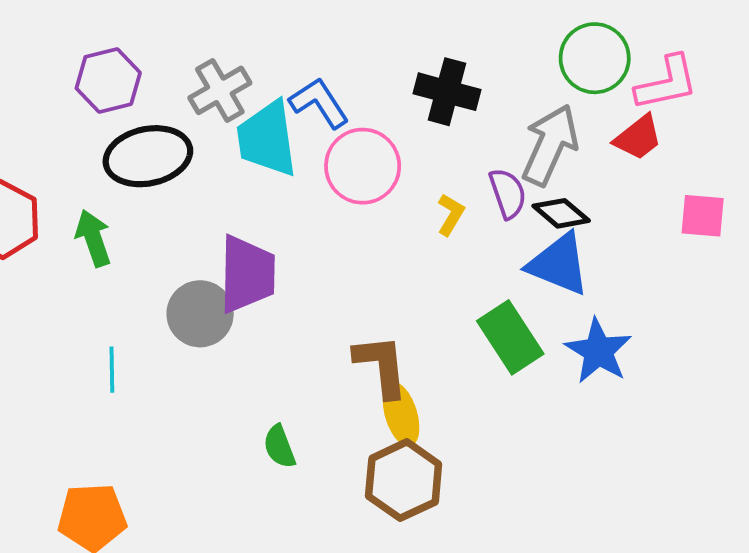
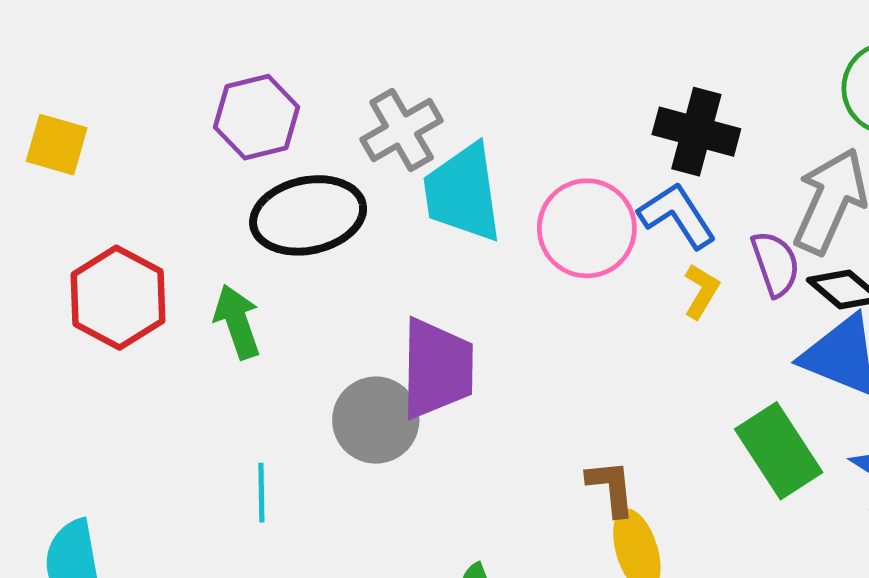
blue L-shape: (319, 103) -> (677, 215), moved
brown L-shape: (381, 366) -> (611, 488), size x0.7

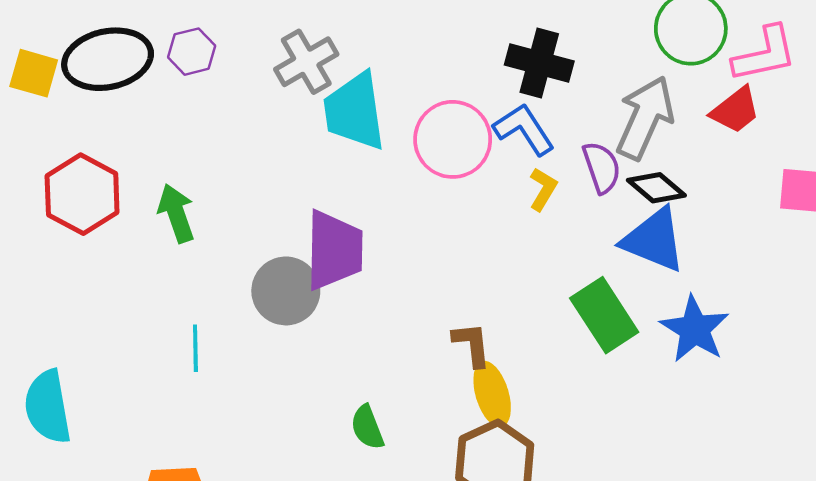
purple hexagon: (257, 117) -> (192, 52), size x0.7
black ellipse: (308, 215) -> (108, 59), moved

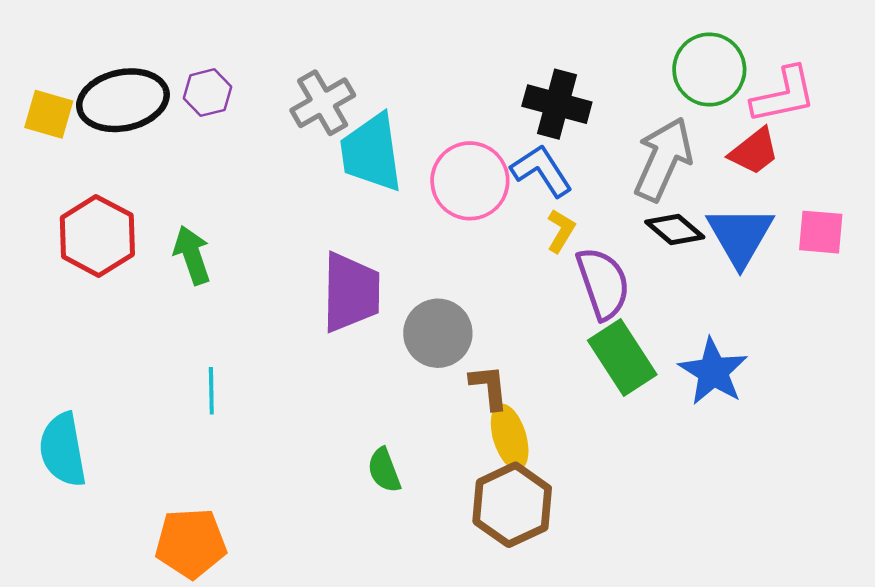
purple semicircle: (602, 167) -> (603, 283), moved, size x1.4
blue triangle: (654, 240) -> (740, 236), moved, turned 38
gray circle: (286, 291) -> (438, 333), moved

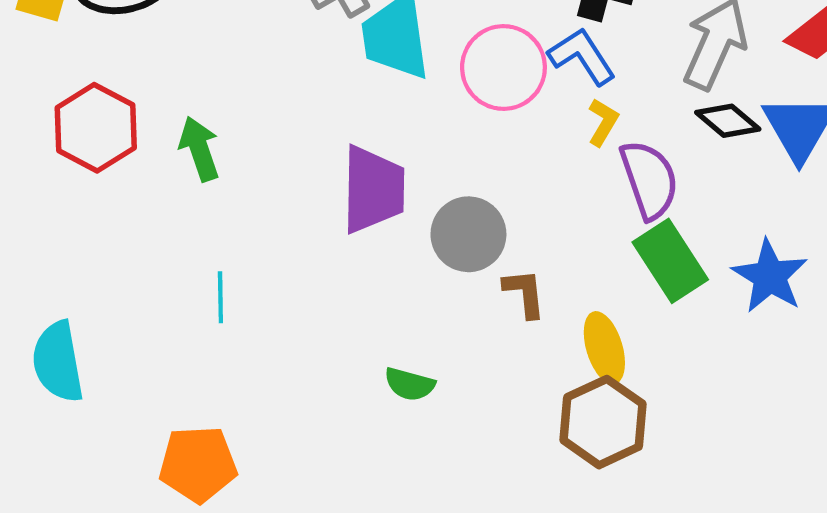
yellow ellipse: (510, 437) -> (604, 348), moved
green semicircle: (384, 470) -> (410, 384), turned -54
brown hexagon: (512, 505) -> (603, 422), moved

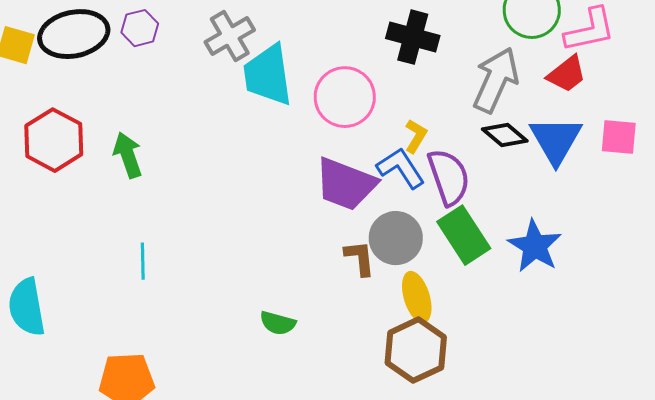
blue L-shape: (582, 56) -> (401, 168), moved
purple trapezoid: (373, 189) -> (346, 184), moved, turned 110
gray circle: (468, 234) -> (396, 238), moved

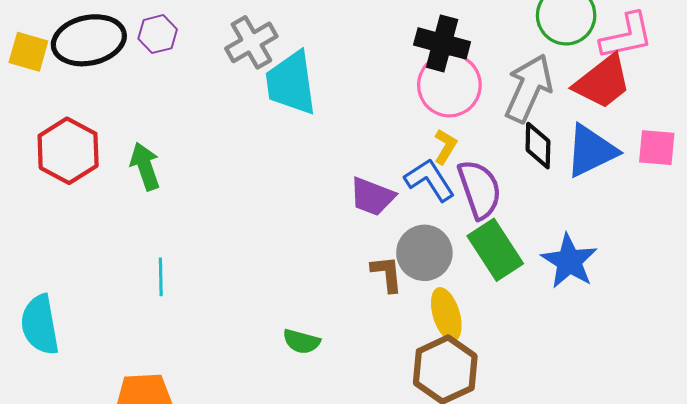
red trapezoid: (567, 74) -> (603, 82), size x1.4
pink circle: (345, 97) -> (449, 85), moved
black diamond: (505, 135) -> (538, 146), turned 51
blue triangle: (556, 140) -> (591, 151), turned 34
purple trapezoid: (346, 184) -> (372, 197), size x0.7

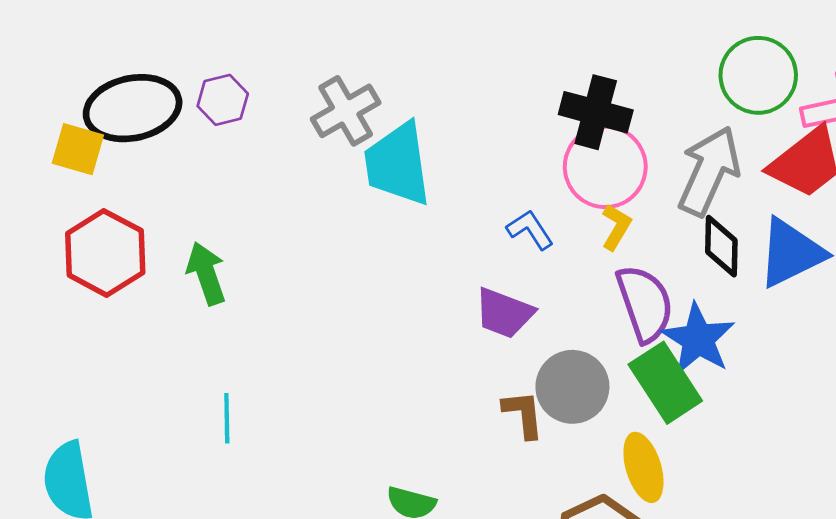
yellow square: (28, 52) -> (78, 149), moved
yellow L-shape: (445, 147) -> (616, 227), moved
blue L-shape: (430, 180) -> (530, 230), moved, size x0.7
blue star: (569, 261) -> (698, 339), moved
yellow ellipse: (446, 314) -> (643, 467), moved

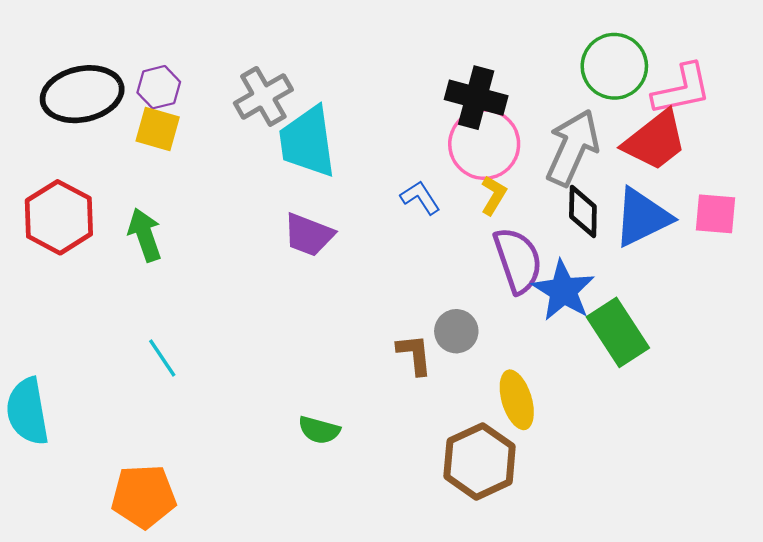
yellow square: (78, 149) -> (158, 129), moved
purple trapezoid: (504, 313) -> (309, 235), moved
green rectangle: (665, 383) -> (618, 332), moved
gray circle: (572, 387) -> (456, 331), size x0.7
cyan line: (227, 418) -> (162, 358), turned -33

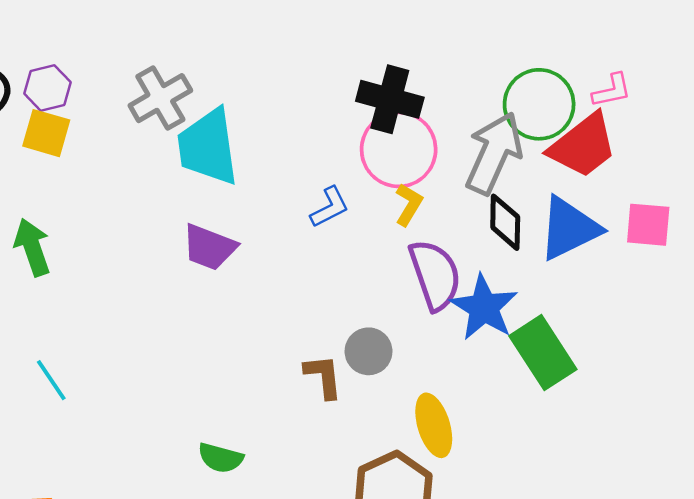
green circle: (614, 66) -> (539, 104), moved
pink L-shape: (682, 89) -> (612, 90), size x0.6
blue L-shape: (420, 198) -> (330, 207), turned 96

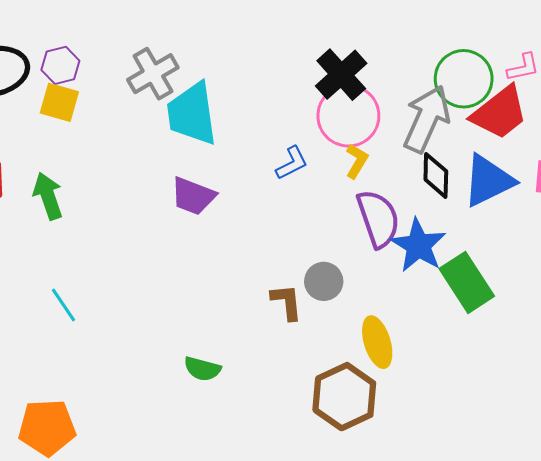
black cross: (390, 99) -> (341, 75), turned 33

